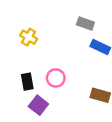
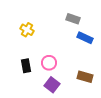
purple square: (38, 105) -> (52, 85), moved

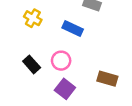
blue rectangle: (85, 38) -> (73, 28), moved
black rectangle: (26, 66) -> (32, 64), turned -32

